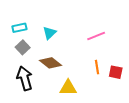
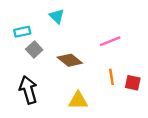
cyan triangle: (49, 33) -> (57, 16), moved, turned -32
gray square: (23, 47) -> (34, 50), moved
brown diamond: (51, 63) -> (70, 60), moved

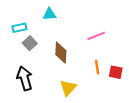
cyan triangle: (57, 16) -> (49, 14), turned -48
brown diamond: (70, 60) -> (61, 53), turned 55
yellow triangle: (78, 101) -> (68, 88), turned -48

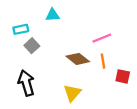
brown diamond: (61, 53) -> (78, 59), moved, turned -55
orange line: (97, 67) -> (103, 61), moved

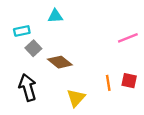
pink line: (102, 38) -> (128, 38), moved
brown diamond: (78, 59) -> (60, 62), moved
orange line: (103, 61) -> (108, 83), moved

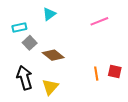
cyan triangle: (55, 16) -> (49, 14), turned -32
pink line: (128, 38) -> (99, 21), moved
yellow triangle: (76, 98) -> (50, 87), moved

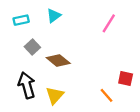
pink line: (99, 21) -> (109, 23), turned -36
cyan rectangle: (19, 27) -> (21, 20), moved
orange line: (96, 74) -> (106, 95), moved, turned -32

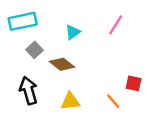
cyan triangle: (54, 16) -> (73, 32), moved
cyan rectangle: (21, 20) -> (23, 21), size x1.6
yellow triangle: (55, 95) -> (70, 101), moved, turned 42

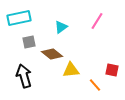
gray square: (35, 50) -> (29, 42), turned 32
yellow triangle: (70, 101) -> (71, 70), moved

